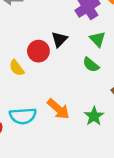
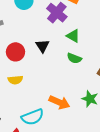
red circle: (38, 51) -> (15, 52), moved
yellow semicircle: (17, 68) -> (15, 80), turned -40

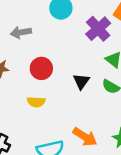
black triangle: (42, 46) -> (81, 81), moved

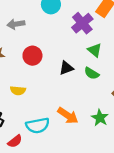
black triangle: (81, 81) -> (66, 68), turned 32
yellow semicircle: (36, 102) -> (18, 90), moved

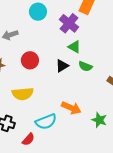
green triangle: (95, 50) -> (74, 47), moved
yellow semicircle: (18, 90) -> (23, 94), size x1.5
green star: (100, 118) -> (99, 120), moved

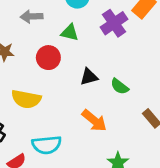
green triangle: (74, 47) -> (70, 33), moved, turned -32
orange arrow: (71, 108) -> (94, 121), moved

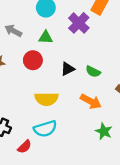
gray arrow: (32, 16) -> (13, 31), turned 42
yellow semicircle: (26, 99) -> (47, 99), moved
orange arrow: (94, 121) -> (91, 101), moved

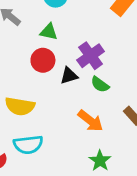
purple cross: (79, 23) -> (91, 56), moved
red circle: (33, 60) -> (43, 60), moved
yellow semicircle: (47, 99) -> (20, 106), moved

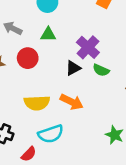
red circle: (43, 60) -> (28, 58), moved
orange arrow: (90, 121) -> (72, 102), moved

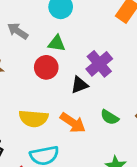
red circle: (28, 58) -> (46, 67), moved
green semicircle: (101, 70) -> (110, 117), moved

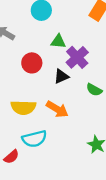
green triangle: (57, 43) -> (58, 41), moved
green semicircle: (110, 117) -> (94, 90), moved

